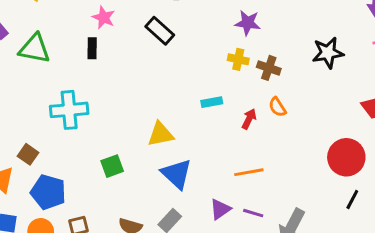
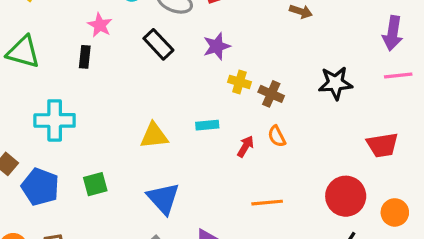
purple star: (248, 23) -> (217, 46), moved, turned -30
yellow triangle: (160, 134) -> (154, 136), moved
orange line: (249, 172) -> (267, 203), moved
blue pentagon: (48, 192) -> (40, 187), moved

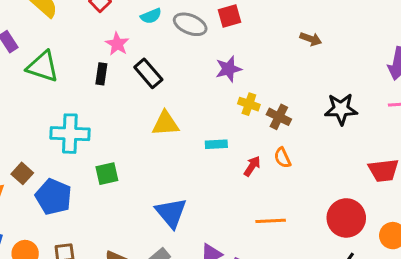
black rectangle: (158, 44) -> (148, 73), moved
yellow triangle: (154, 136) -> (165, 124), moved
green square: (95, 184) -> (107, 174), moved

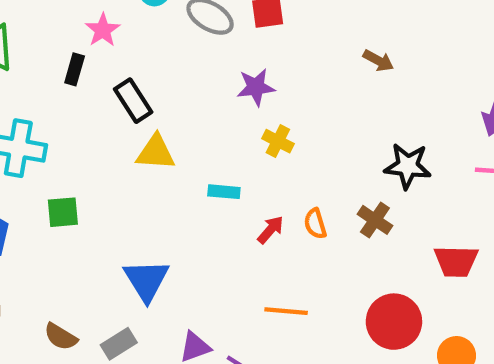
black rectangle: (148, 73) -> (133, 101), moved
brown cross: (279, 117) -> (375, 220), moved

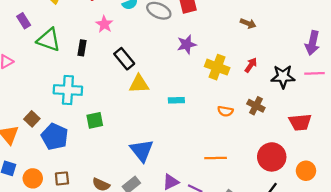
black rectangle: (75, 69) -> (82, 48), moved
yellow cross: (278, 141) -> (217, 67), moved, size x1.5
black star: (408, 166) -> (283, 77), moved
orange semicircle: (315, 224) -> (225, 111), turned -56
red arrow: (270, 230) -> (251, 65), moved

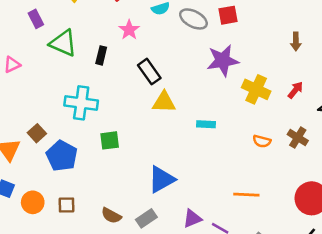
brown arrow: (248, 23) -> (296, 42), turned 64
purple star: (187, 44) -> (223, 61), size x1.4
blue triangle: (142, 150) -> (161, 179), turned 35

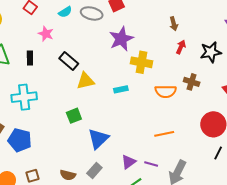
brown arrow: (296, 42) -> (174, 24), moved
yellow cross: (256, 89) -> (142, 62), moved
green square: (110, 140) -> (74, 116), moved
orange semicircle: (262, 141) -> (166, 91), size x1.5

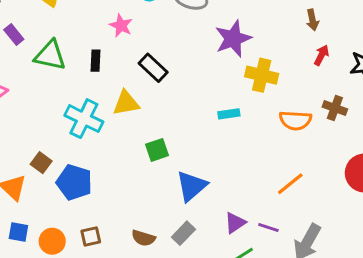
yellow triangle: (85, 81) -> (126, 103), moved
cyan cross: (24, 97) -> (84, 119), turned 30
orange line: (164, 134) -> (290, 184), turned -30

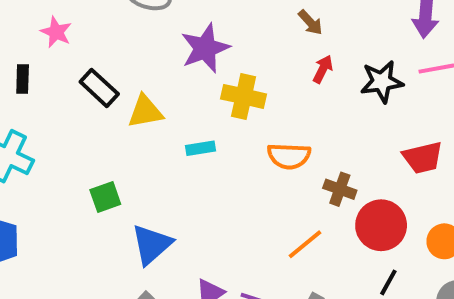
brown arrow: (312, 20) -> (310, 22), turned -30
yellow triangle: (126, 103) -> (145, 112), moved
brown cross: (335, 108) -> (340, 189), moved
orange line: (290, 184) -> (305, 244), moved

